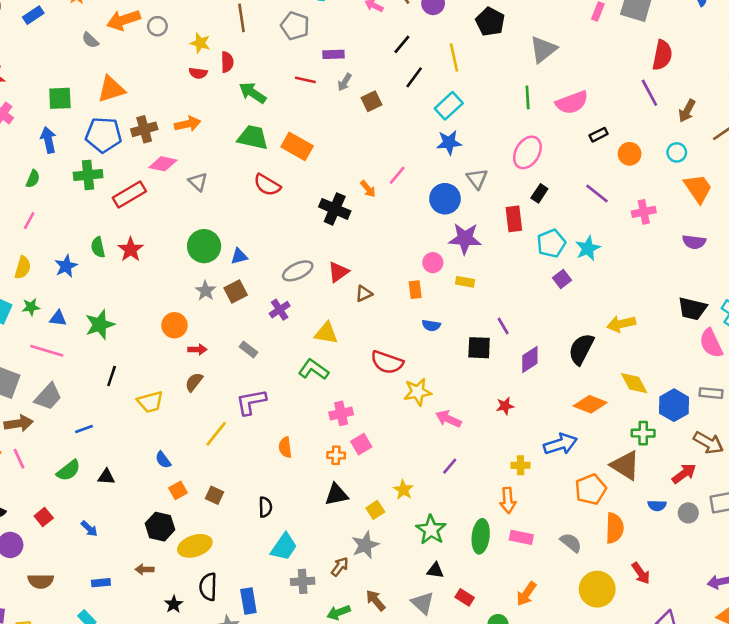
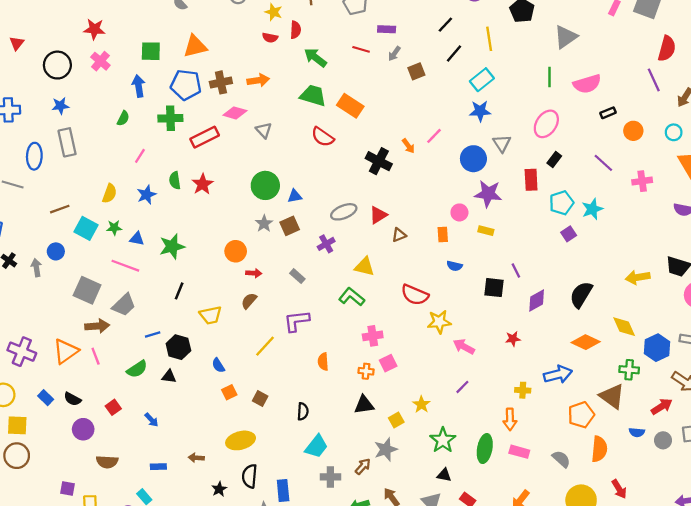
pink line: (29, 221) -> (140, 156), moved
yellow arrow: (621, 324) -> (638, 277), moved
black hexagon: (160, 527) -> (178, 347), moved

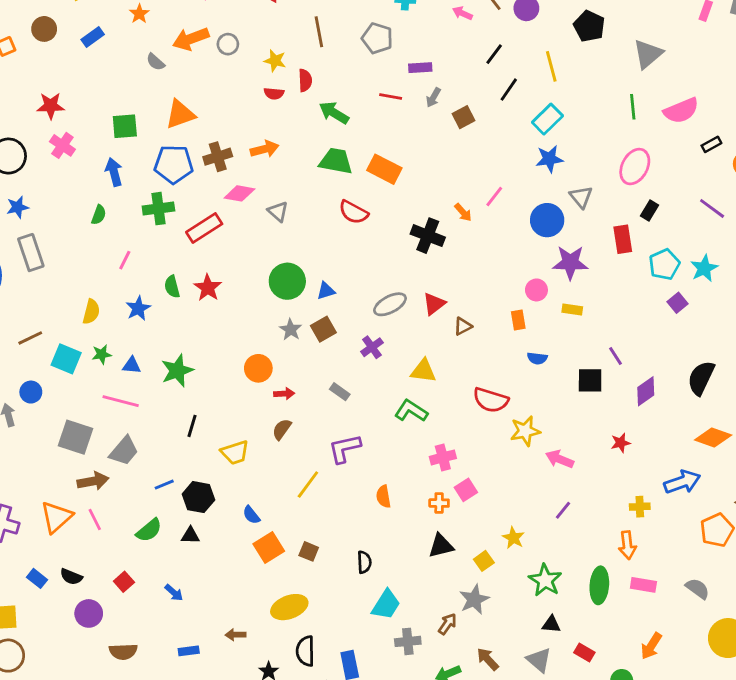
orange square: (229, 392) -> (269, 548), size x1.5

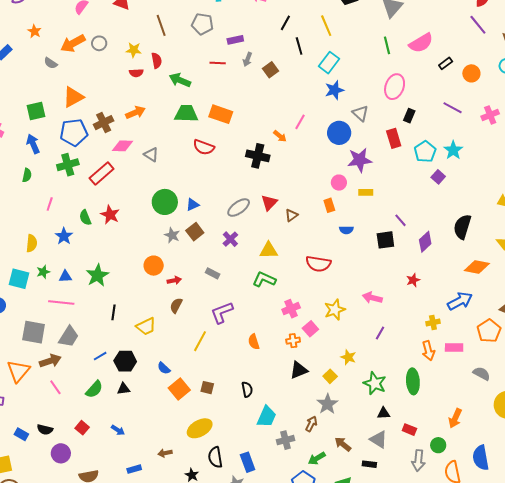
black line: (509, 90) -> (299, 46), turned -42
yellow star: (525, 431) -> (335, 310), moved
orange triangle: (56, 517) -> (18, 371), moved
pink rectangle: (643, 585) -> (454, 348), moved

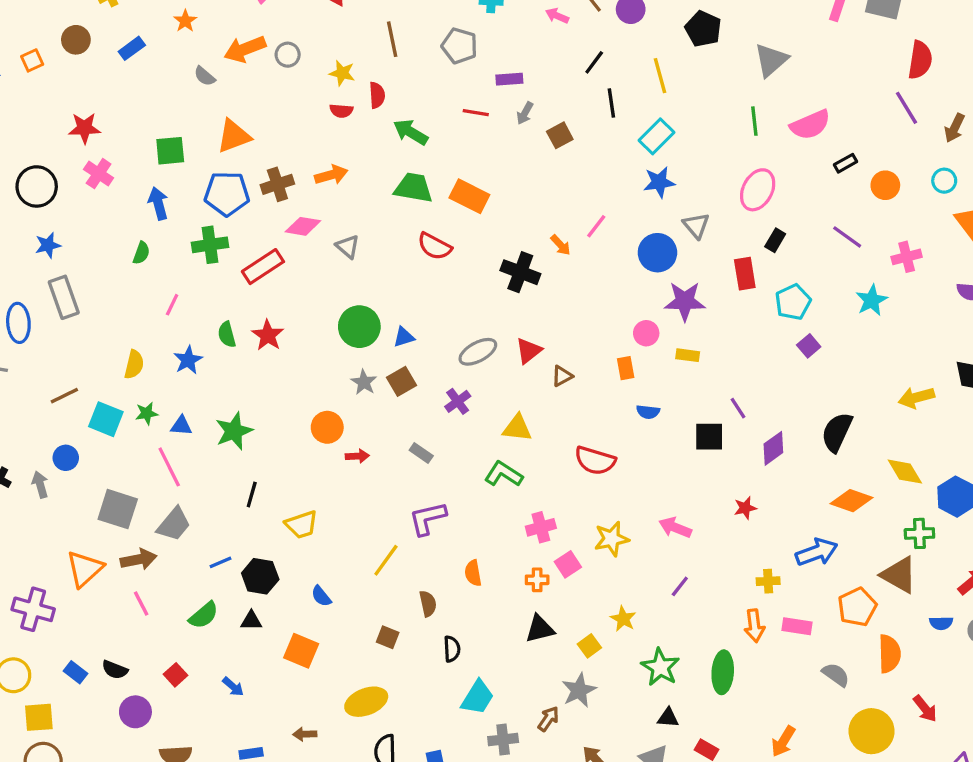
cyan star: (453, 150) -> (872, 300), moved
pink line: (61, 302) -> (169, 467), turned 50
brown semicircle: (176, 305) -> (428, 604), moved, turned 133
orange square: (179, 389) -> (301, 651), moved, turned -35

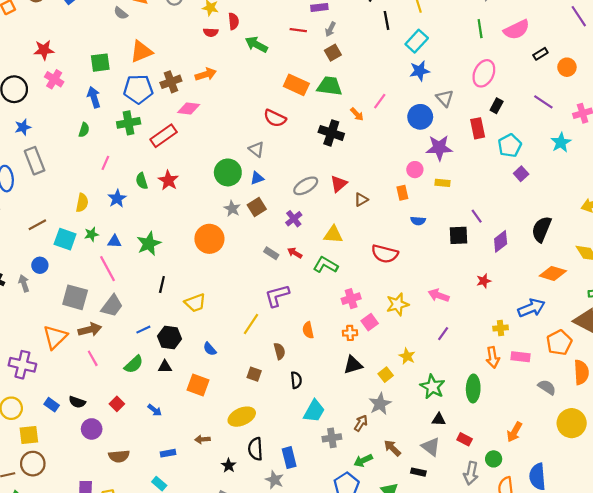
brown square: (560, 135) -> (333, 53), moved
green trapezoid: (414, 188) -> (330, 86), moved
gray triangle: (348, 247) -> (256, 149), moved
orange circle: (327, 427) -> (209, 239), size x1.4
red arrow: (357, 456) -> (295, 253), moved, turned -144

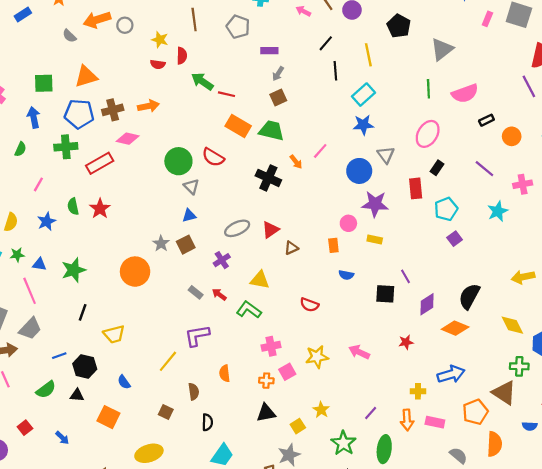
red line: (298, 30) -> (227, 94), moved
green circle: (228, 172) -> (178, 161), moved
red semicircle: (385, 254) -> (309, 305), size x0.7
orange diamond: (553, 273) -> (455, 328), moved
purple line: (443, 334) -> (371, 413), moved

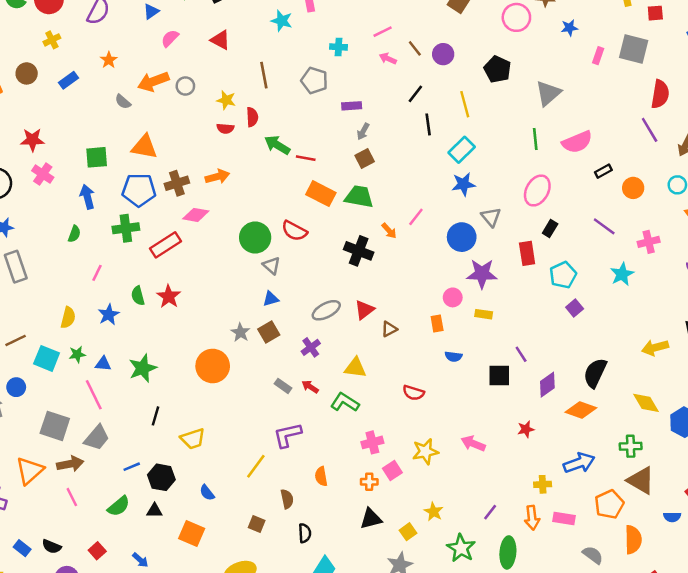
orange triangle: (86, 76) -> (144, 147), turned 30
green cross: (519, 366) -> (631, 446), moved

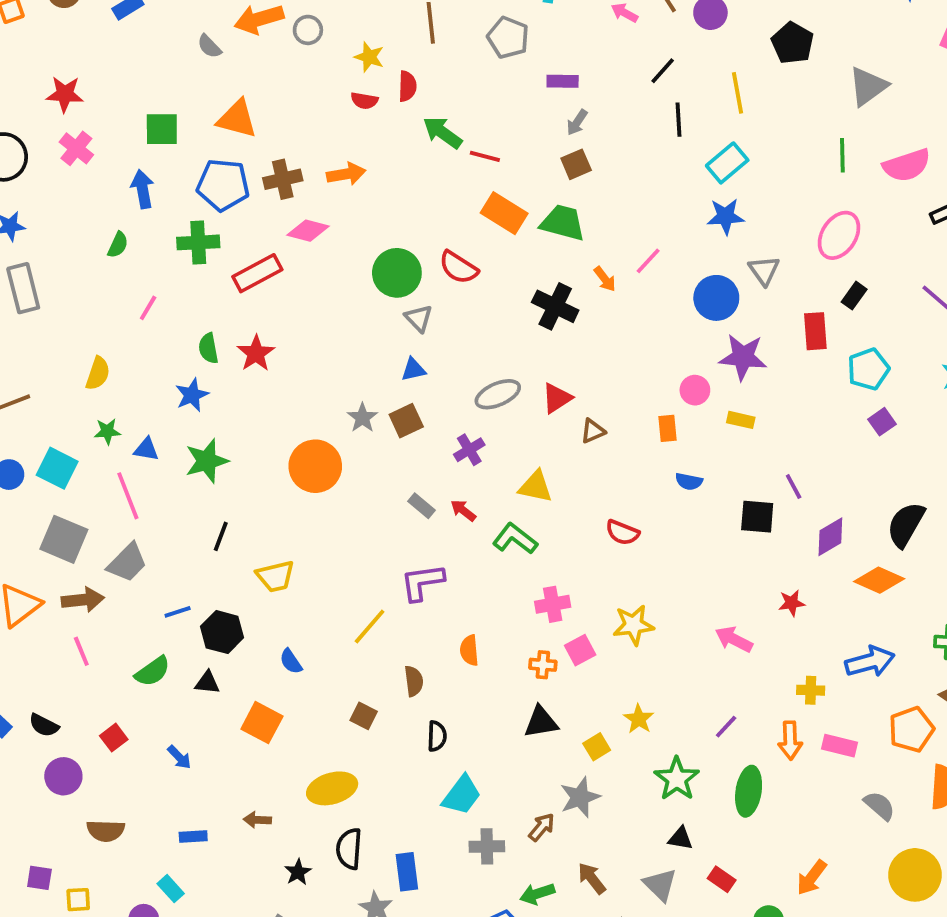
blue star: (109, 315) -> (192, 395), moved
cyan square: (47, 358) -> (57, 468), moved
pink arrow: (473, 443) -> (734, 639), moved

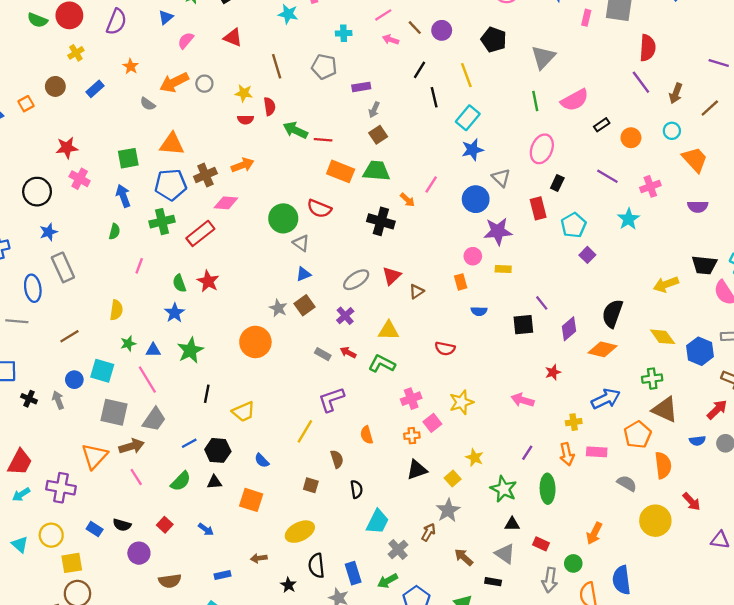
gray cross: (487, 846) -> (398, 550), turned -30
green arrow: (537, 894) -> (388, 581), moved

